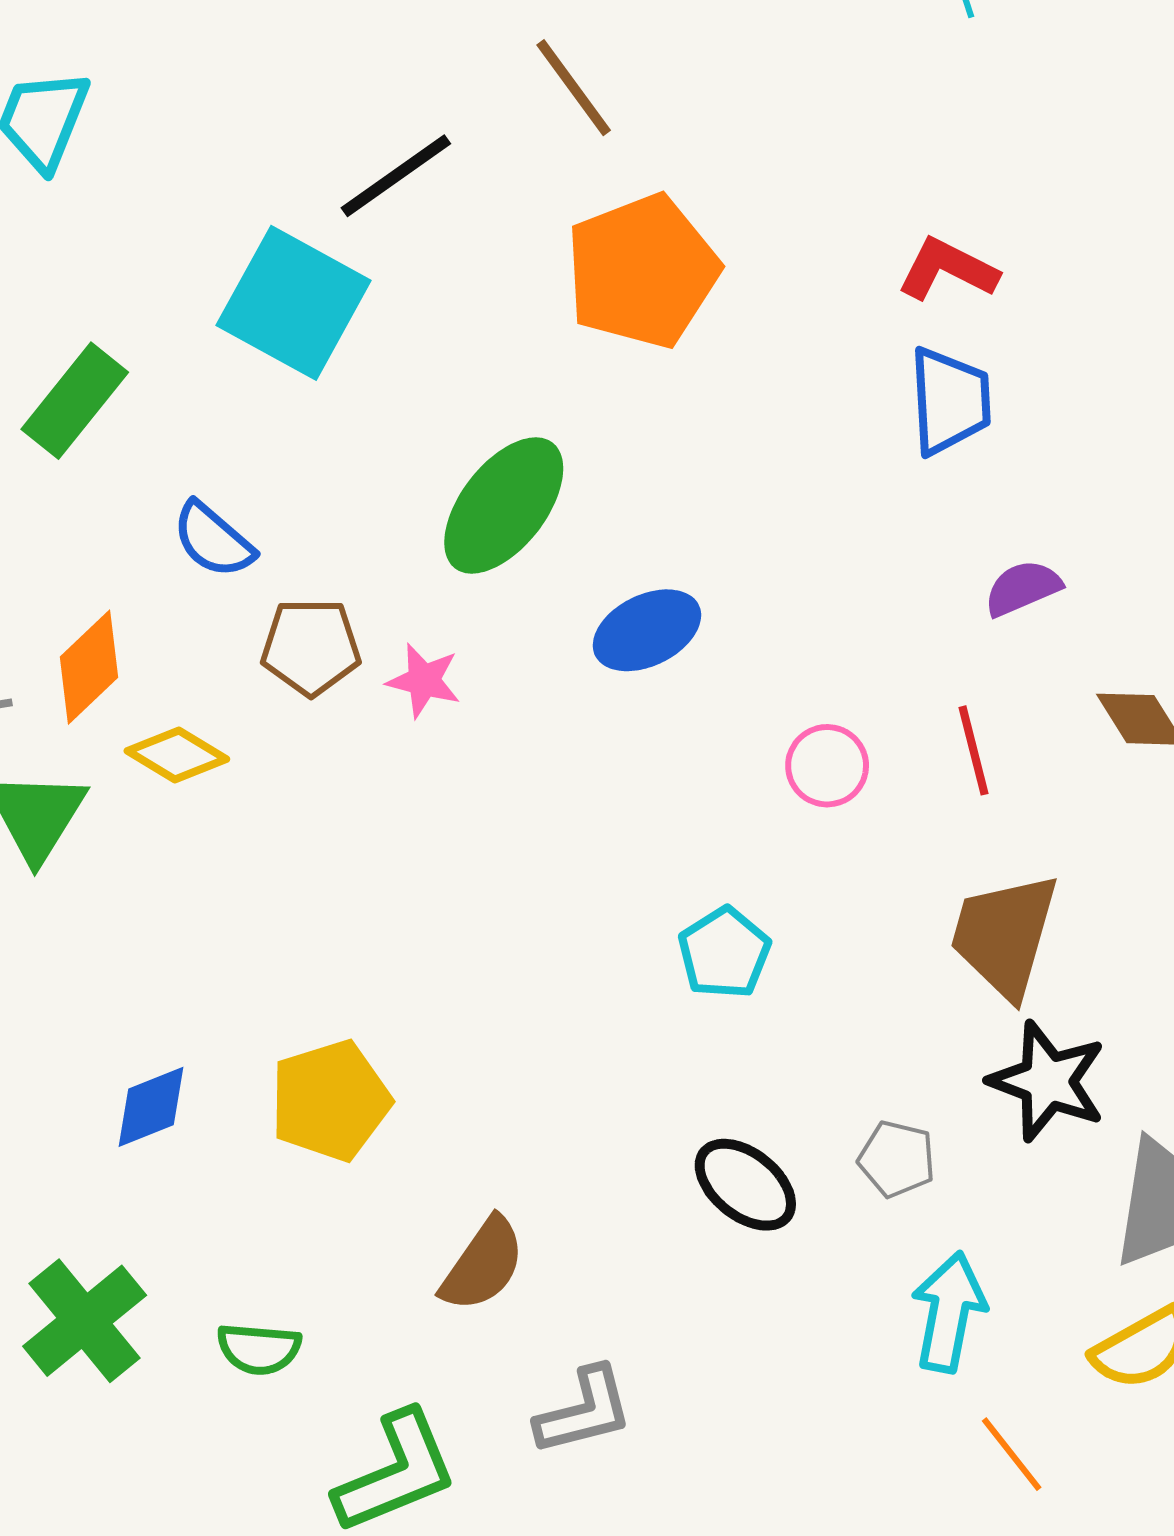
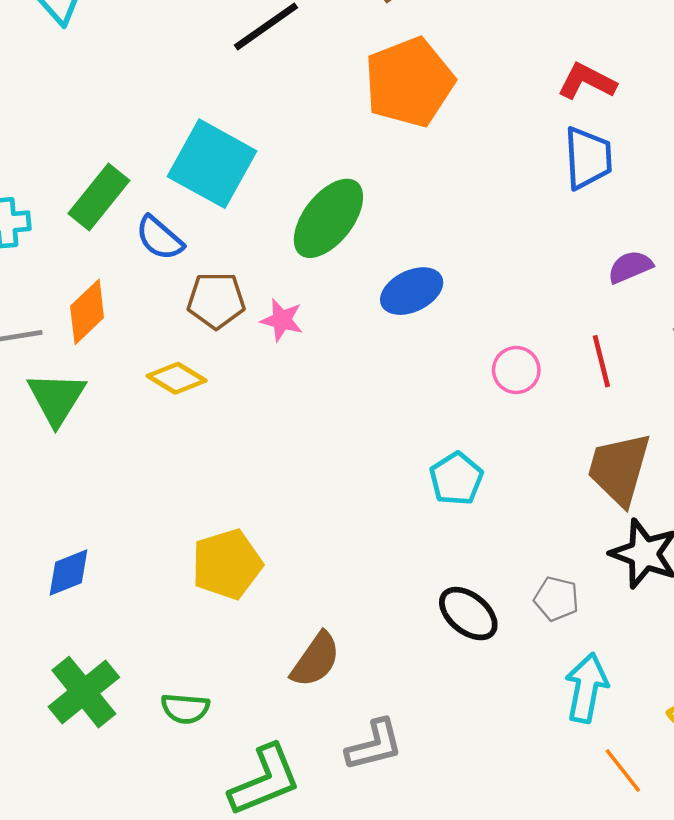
cyan square: (294, 303) -> (212, 164), moved
green rectangle: (75, 401) -> (99, 197), moved
yellow diamond: (177, 755) -> (177, 378), moved
blue diamond: (151, 1107) -> (69, 573), moved

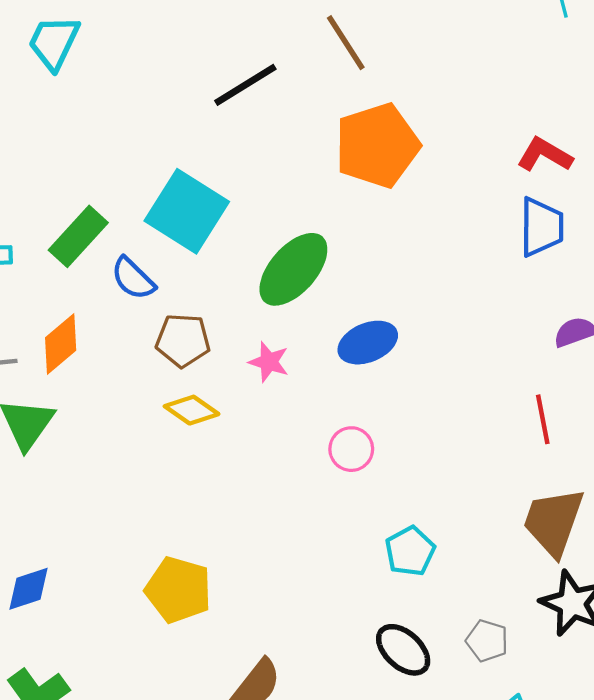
pink star: (282, 320) -> (269, 362), moved
pink circle: (516, 370) -> (351, 449), moved
yellow diamond: (177, 378) -> (192, 410), moved
cyan pentagon: (456, 479) -> (410, 551), moved
yellow pentagon: (227, 564) -> (178, 590), turned 30

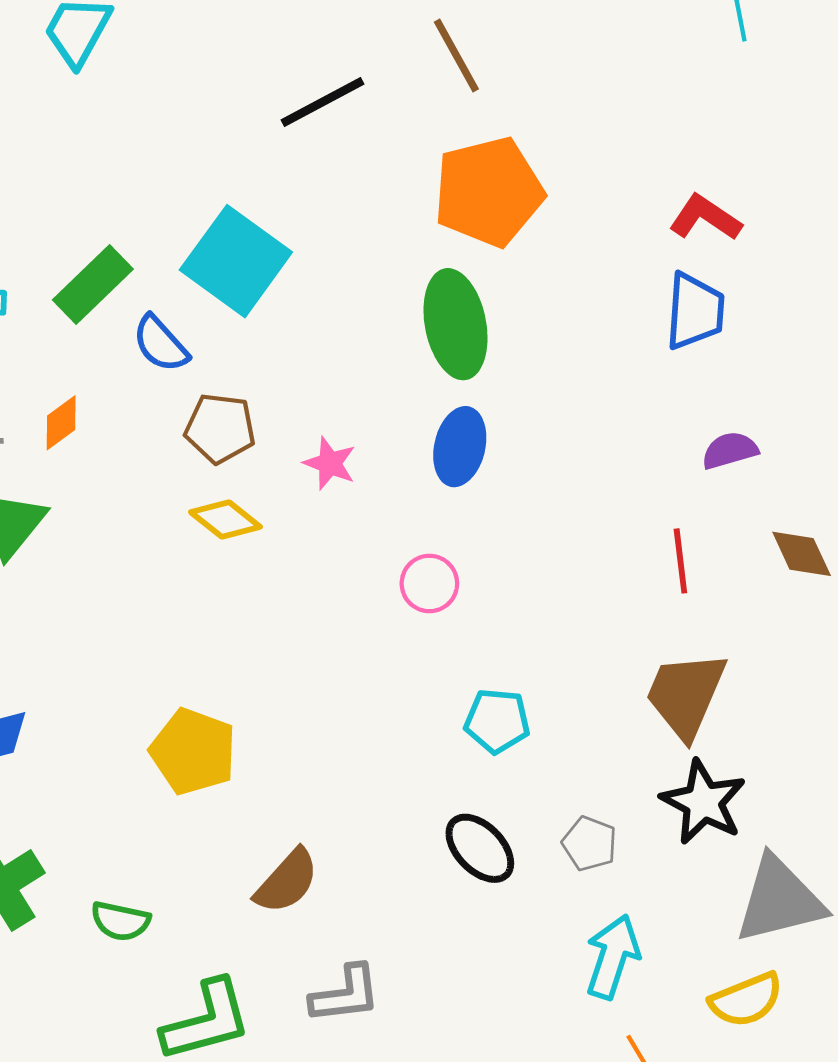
green ellipse: (293, 269) -> (456, 324), moved, turned -56
blue ellipse: (368, 343) -> (460, 447), turned -58
orange diamond: (61, 344) -> (61, 423), size x0.7
cyan pentagon: (410, 551) -> (497, 721), turned 30

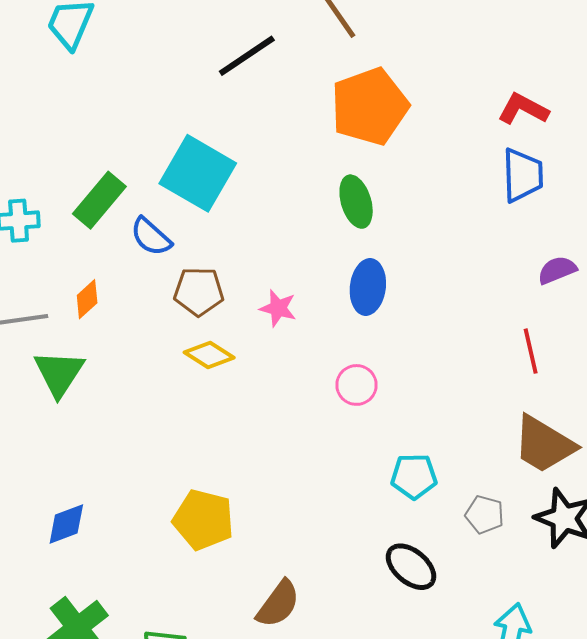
green ellipse: (456, 324) -> (356, 202), size x0.7
brown trapezoid: (686, 695) -> (544, 444), turned -76
gray pentagon: (590, 844) -> (485, 515), moved

